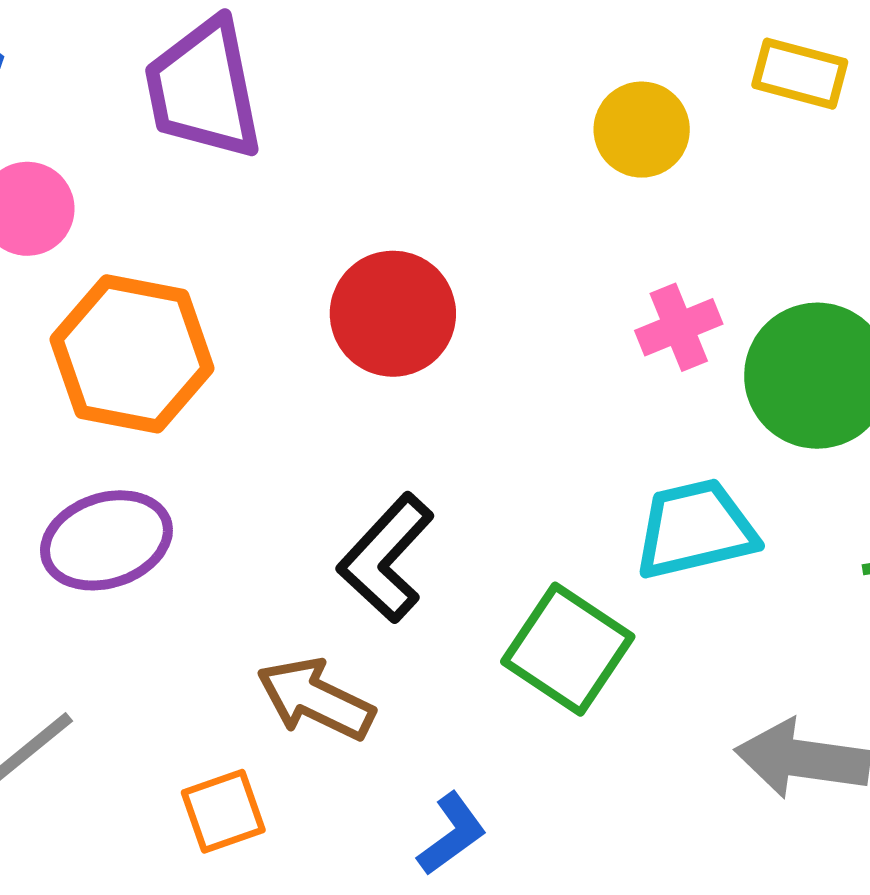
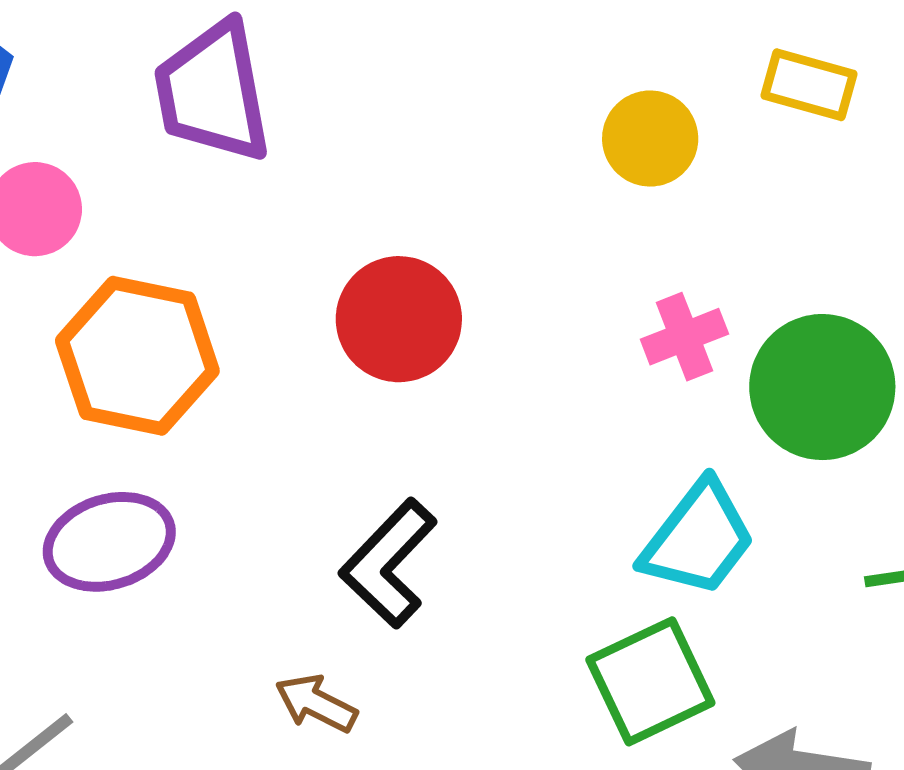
cyan trapezoid: (695, 529) -> (698, 539), turned 140
green square: (568, 649) -> (650, 681), moved, turned 30
brown arrow: (316, 699) -> (316, 703), size x0.7

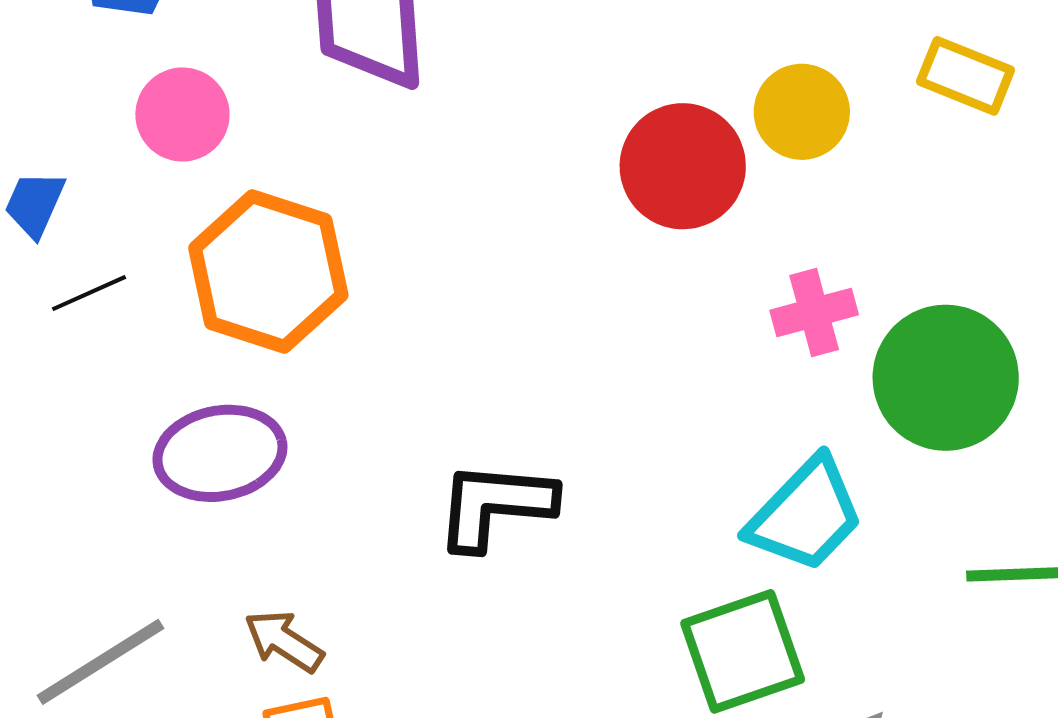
red circle: (399, 319) -> (683, 166), moved
black L-shape: (388, 563) -> (495, 505), turned 45
brown arrow: (316, 703) -> (284, 641), moved

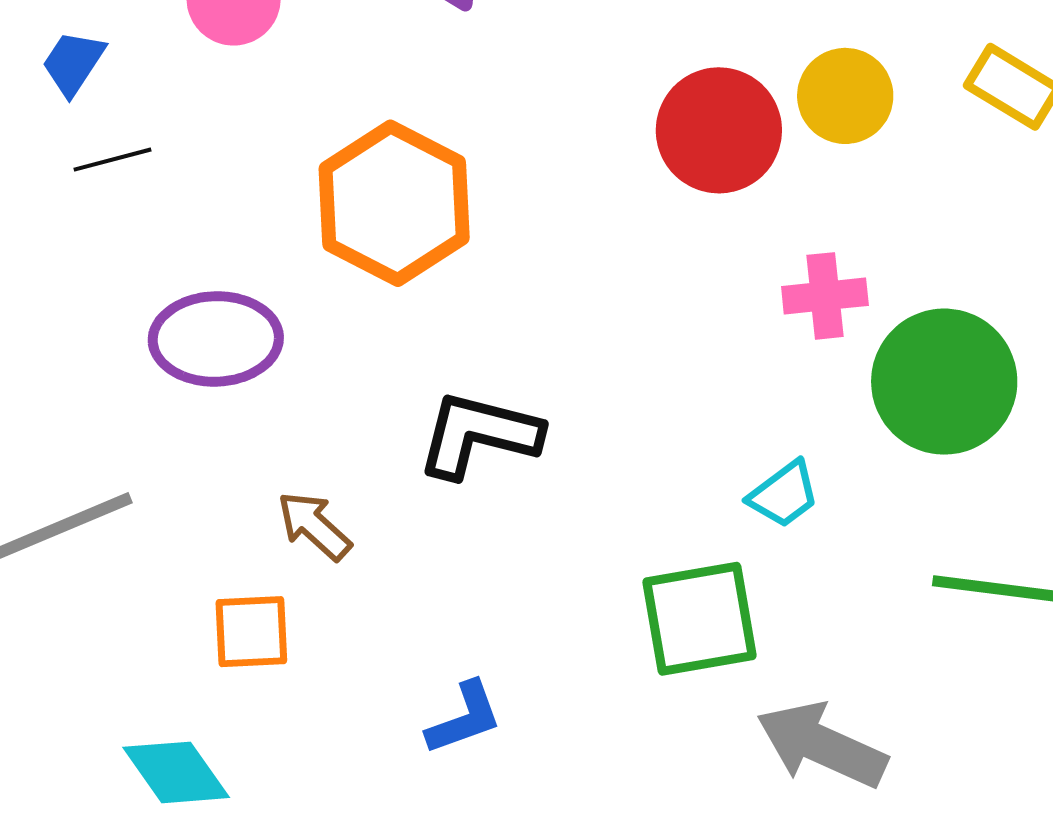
orange hexagon: (268, 271) -> (394, 203), moved
cyan trapezoid: (806, 515) -> (784, 494), size x0.6
brown arrow: (284, 641) -> (314, 526), moved

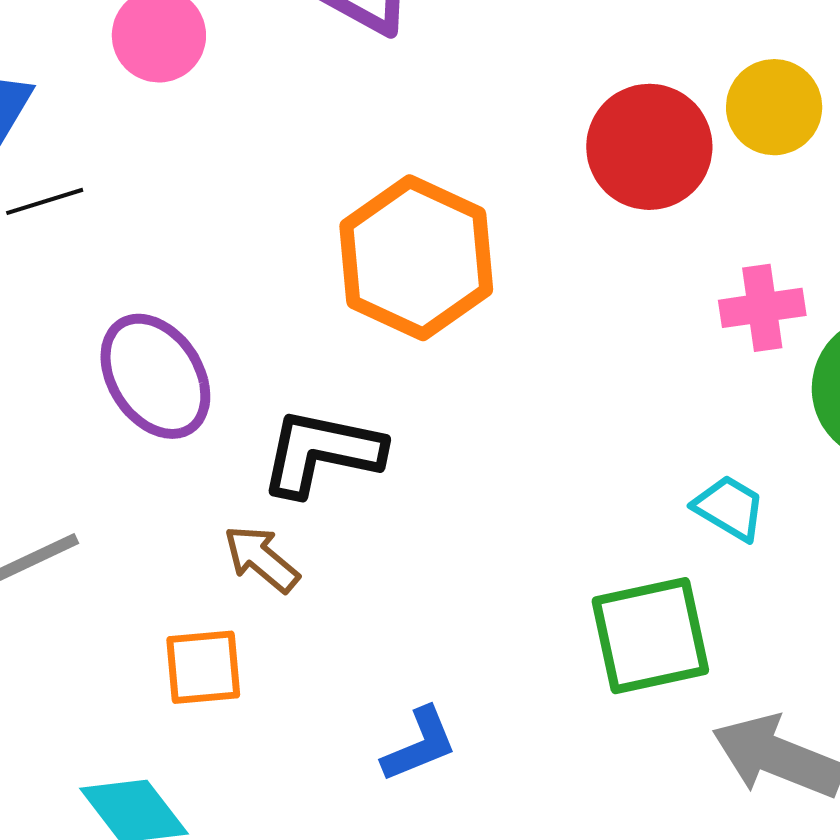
orange hexagon: (394, 203) -> (416, 258), moved
purple ellipse: (216, 339) -> (155, 376), turned 61
black L-shape: (479, 435) -> (322, 452), moved
cyan trapezoid: (784, 494) -> (729, 508), turned -110

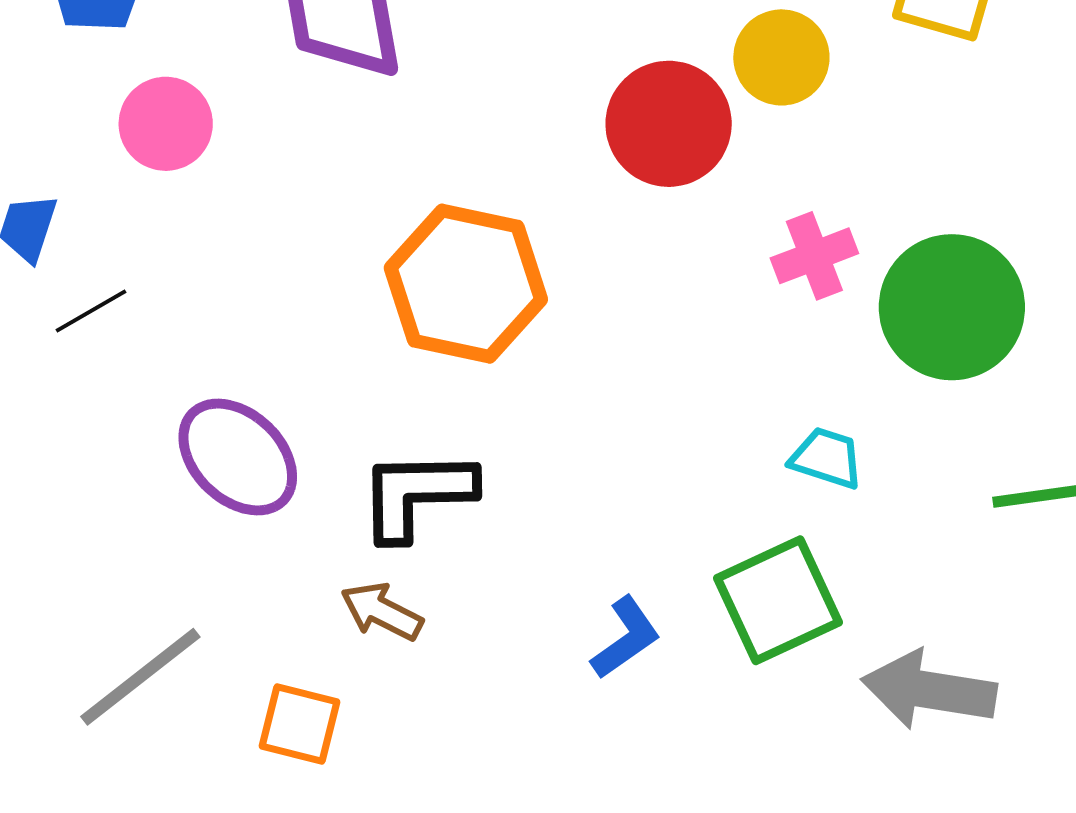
orange square: (203, 667) -> (300, 724), moved, turned 32
blue L-shape: (419, 745) -> (626, 638), moved

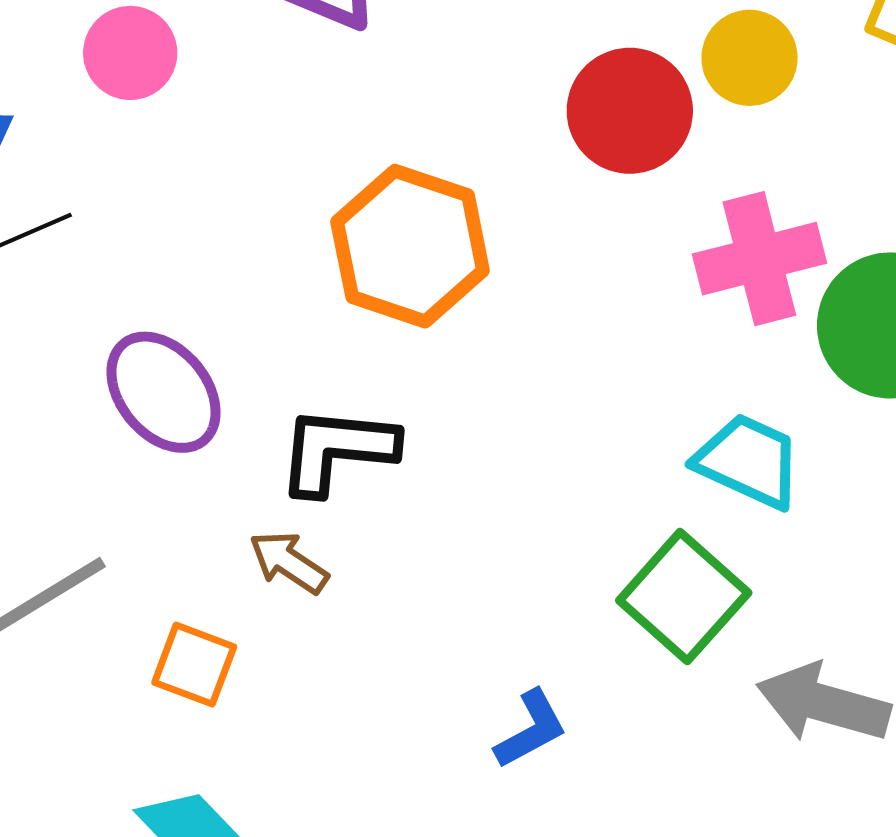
pink cross: (814, 256) -> (759, 259), size x1.5
cyan trapezoid: (827, 458) -> (748, 461), size x1.5
green square: (778, 600) -> (684, 597), turned -30
blue L-shape: (626, 638) -> (531, 729), moved

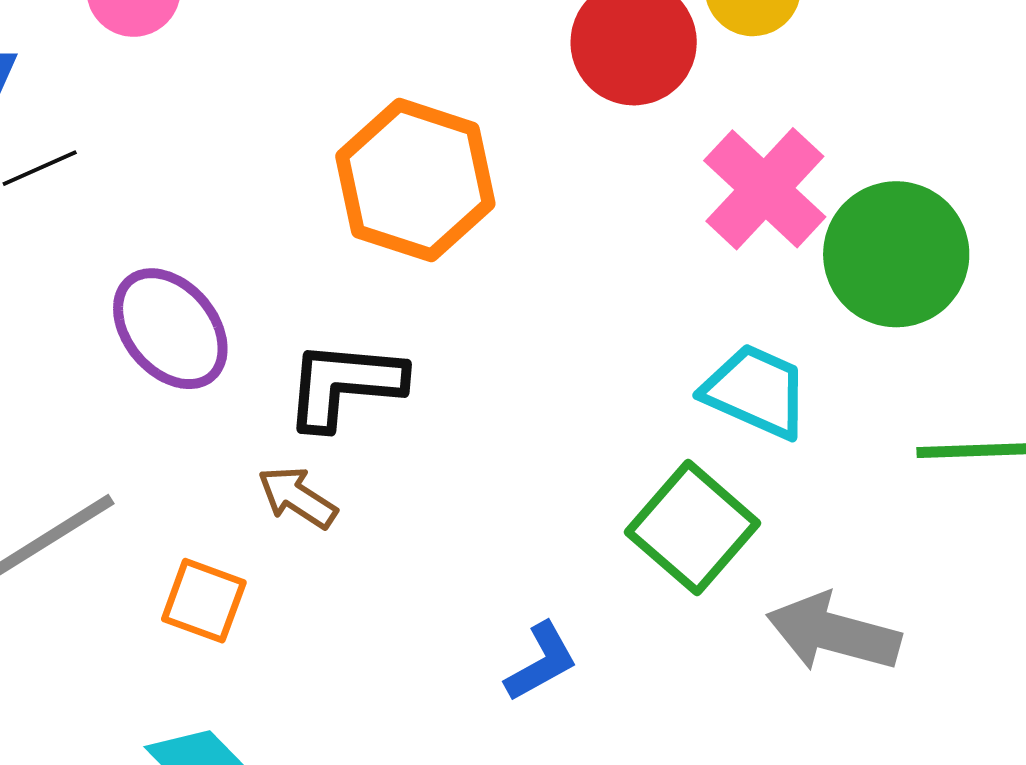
pink cross: (759, 259) -> (765, 189), turned -32

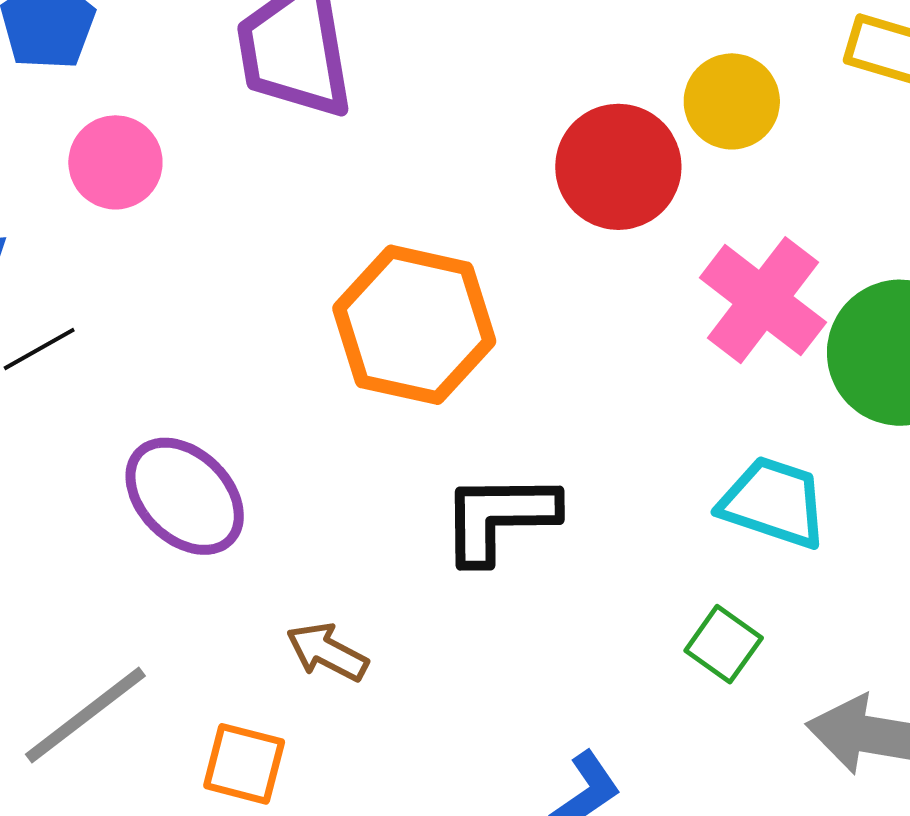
black L-shape: (344, 385) -> (499, 517), moved
green square: (693, 528) -> (724, 644), size x0.6

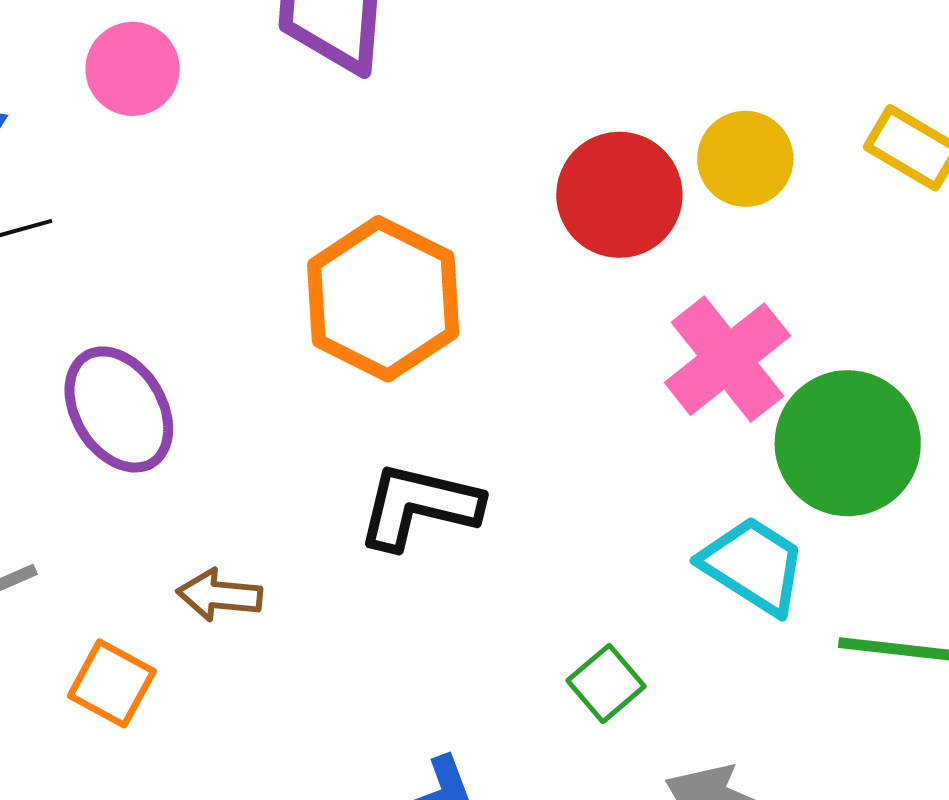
cyan trapezoid: (773, 502) -> (753, 565), moved
brown arrow: (327, 652) -> (219, 595), turned -36

